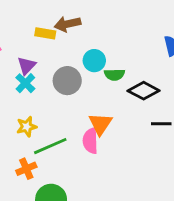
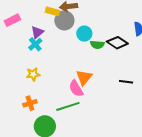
gray circle: (67, 81) -> (64, 20), moved
black diamond: (144, 91) -> (117, 43), moved
pink semicircle: (90, 141) -> (76, 88), turned -36
green line: (50, 146) -> (68, 106), moved

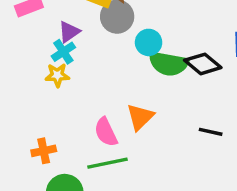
green semicircle: (97, 45) -> (168, 64), size x1.6
yellow star: (33, 74) -> (57, 75), moved
pink semicircle: (76, 88) -> (106, 132), moved

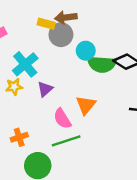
purple triangle: (69, 32) -> (45, 89), moved
cyan cross: (63, 52) -> (25, 64), size x1.5
yellow star: (57, 75) -> (14, 87), moved

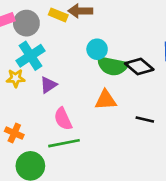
gray circle: (61, 35) -> (26, 23), moved
orange triangle: (86, 105) -> (106, 100), moved, turned 40
orange cross: (19, 137) -> (14, 133), turned 35

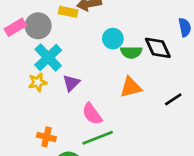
green semicircle: (112, 66) -> (131, 52), size x0.7
black diamond: (139, 66) -> (158, 48), turned 36
black line: (145, 120) -> (173, 99), turned -36

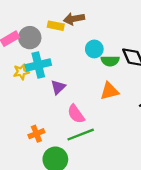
cyan cross: (48, 57) -> (38, 65), turned 30
yellow star: (38, 82) -> (21, 72), moved
orange cross: (46, 137) -> (36, 134), turned -35

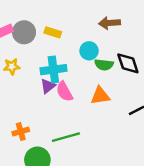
brown arrow: (74, 19) -> (109, 23), moved
yellow rectangle: (56, 26) -> (53, 32), moved
cyan cross: (38, 65) -> (53, 70), moved
pink semicircle: (76, 114) -> (64, 92), moved

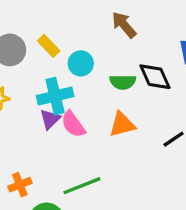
brown arrow: (109, 23) -> (124, 25), turned 60
yellow rectangle: (53, 32) -> (49, 46), turned 35
cyan circle: (89, 51) -> (81, 63), moved

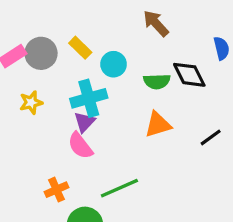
pink semicircle: (73, 124) -> (80, 146), moved

